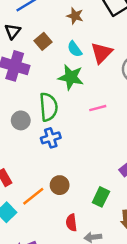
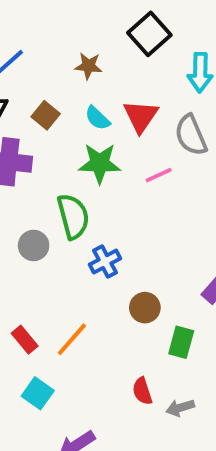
pink line: (98, 108) -> (159, 175), moved
blue cross: (51, 138) -> (105, 262), moved
brown circle: (60, 185) -> (145, 308), moved
orange line: (33, 196) -> (72, 339), moved

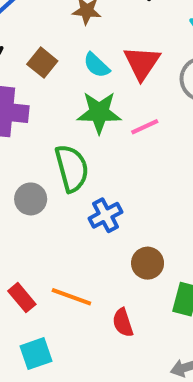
pink line: (159, 175) -> (145, 127), moved
orange line: (72, 339) -> (71, 297), turned 69
red semicircle: (142, 391) -> (123, 323), moved
cyan square: (38, 393) -> (36, 354), turned 36

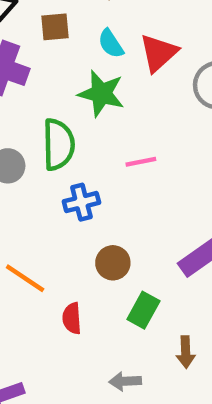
brown square: (42, 63) -> (55, 27), turned 32
pink line: (145, 127) -> (141, 162), moved

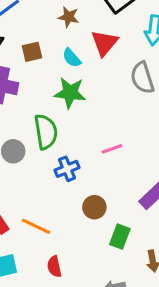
red triangle: (159, 53) -> (104, 43), moved
pink line: (141, 162) -> (112, 149), moved
red semicircle: (72, 318) -> (54, 267), moved

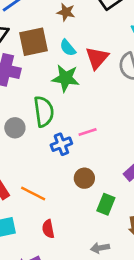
red triangle: (104, 43) -> (97, 58), moved
brown square: (32, 52) -> (33, 42), size x1.6
pink line: (112, 149) -> (88, 132), moved

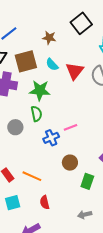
green star: (66, 78) -> (40, 90), moved
green semicircle: (44, 112) -> (36, 114), size x0.7

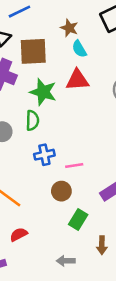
cyan semicircle: (52, 65) -> (79, 49), moved
red triangle: (75, 71) -> (77, 80), moved, turned 36
pink line: (70, 127) -> (74, 166), moved
red semicircle: (45, 202) -> (19, 234), turned 64

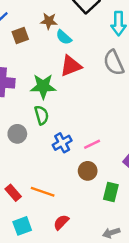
brown square: (33, 51) -> (20, 36), moved, size x0.6

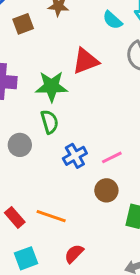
cyan semicircle: (64, 37) -> (112, 20), moved

